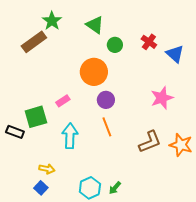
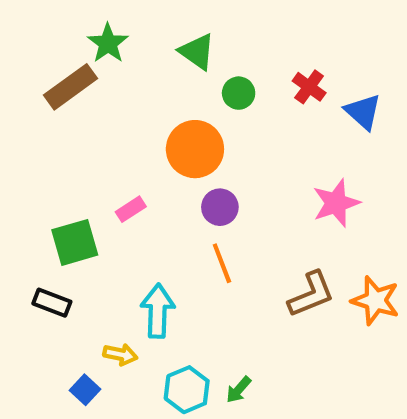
black rectangle: (15, 132) -> (52, 303), moved
cyan arrow: (70, 136) -> (158, 311), moved
yellow arrow: (47, 169) -> (120, 354), moved

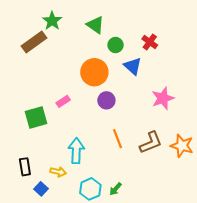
blue triangle: (363, 112) -> (133, 66), moved
orange line: (222, 263) -> (118, 139), moved
black rectangle: (52, 303) -> (25, 167), moved, turned 60

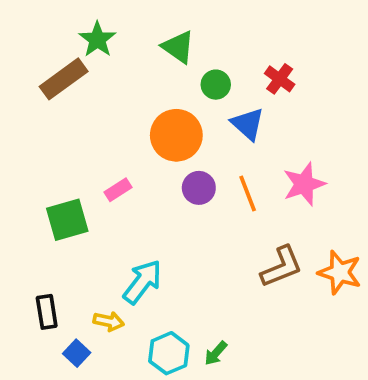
orange line: (118, 139) -> (248, 194), moved
cyan arrow: (76, 151) -> (142, 282), turned 35

